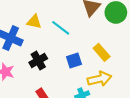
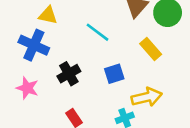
yellow triangle: (34, 22) -> (48, 15), moved
yellow rectangle: (102, 52) -> (151, 49), moved

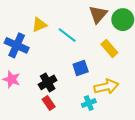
yellow triangle: (48, 15) -> (39, 25), moved, turned -35
black cross: (69, 74) -> (48, 82), moved

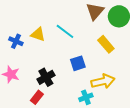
yellow triangle: (39, 25) -> (38, 34), moved, turned 42
blue cross: (17, 45) -> (16, 41), size x0.6
red rectangle: (49, 103) -> (37, 97), moved, turned 72

